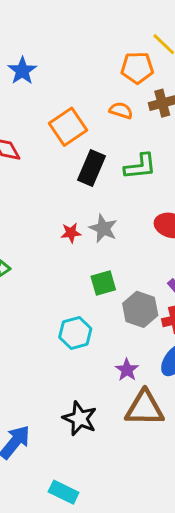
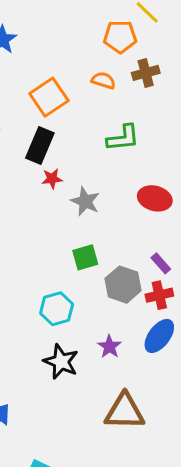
black rectangle: (92, 168) -> (40, 145), moved
red star: (71, 233) -> (52, 179), moved
brown triangle: (145, 408) -> (125, 412), moved
black star: (80, 418) -> (61, 362), moved

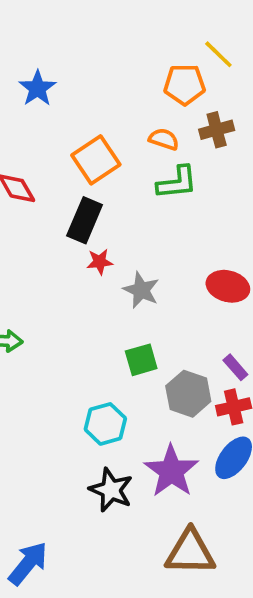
green L-shape: (123, 138) -> (177, 183), moved
purple star: (109, 347) -> (171, 471), size x1.8

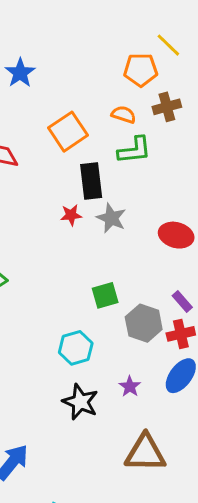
black rectangle: (85, 220) -> (91, 181), moved, turned -30
gray star: (141, 290) -> (111, 218), moved
purple star: (171, 471) -> (130, 386), size x0.5

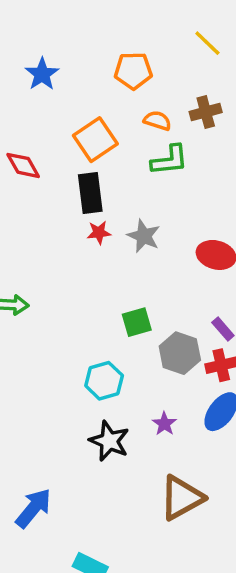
orange pentagon: (141, 70) -> (133, 71), moved
black rectangle: (91, 181) -> (90, 193), moved
brown triangle: (145, 453) -> (182, 498), turned -30

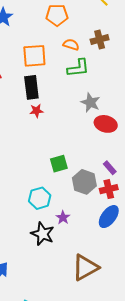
orange square: (95, 140) -> (34, 56), turned 30
gray star: (144, 236) -> (90, 103), moved
purple star: (164, 424) -> (63, 218), moved

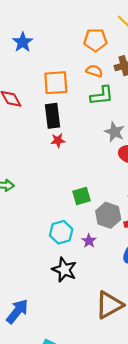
orange pentagon: (57, 15) -> (95, 40), moved
purple star: (63, 218) -> (89, 241), moved

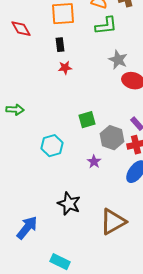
black rectangle: (53, 116) -> (60, 45), size x0.6
cyan hexagon: (61, 232) -> (52, 146), moved
black star: (64, 270) -> (69, 204), moved

